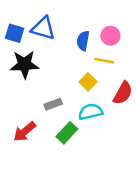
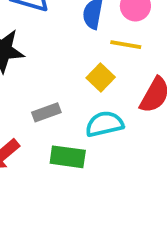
green rectangle: (67, 133) -> (68, 157), turned 55

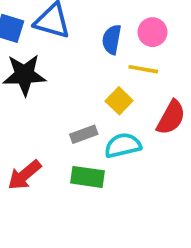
gray rectangle: (46, 112) -> (84, 134), moved

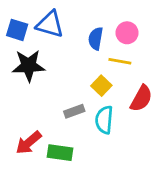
cyan semicircle: (123, 145) -> (104, 120), turned -72
green rectangle: (88, 177) -> (60, 153), moved

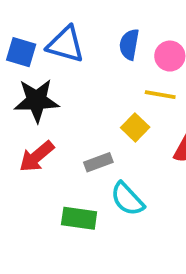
blue semicircle: (96, 38) -> (129, 44), moved
cyan semicircle: (104, 120) -> (127, 199), moved, turned -48
red arrow: (29, 143) -> (37, 156), moved

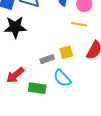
yellow square: (135, 127) -> (66, 52), moved, turned 32
red arrow: (37, 156) -> (15, 75), moved

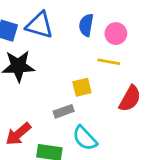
yellow square: (66, 52) -> (82, 87), moved

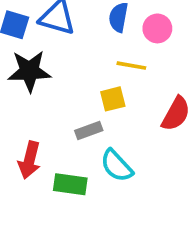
yellow line: (109, 62) -> (131, 66), moved
red arrow: (18, 134) -> (29, 160), turned -36

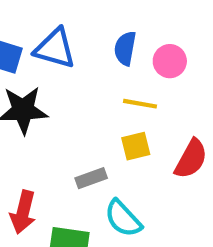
yellow square: (113, 99) -> (136, 146), moved

